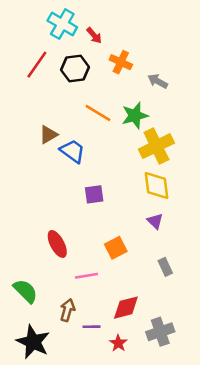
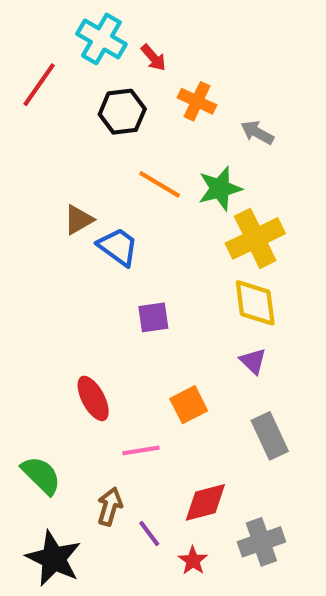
red line: (37, 65) -> (39, 85), moved
gray rectangle: (165, 267) -> (270, 436), size x1.5
purple line: (92, 327) -> (149, 534), turned 54

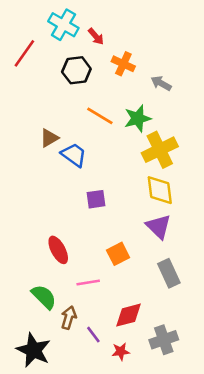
purple triangle: (253, 361) -> (158, 226), size x1.5
green semicircle: (41, 475) -> (44, 297), moved
red star: (193, 561) -> (121, 351), turned 30

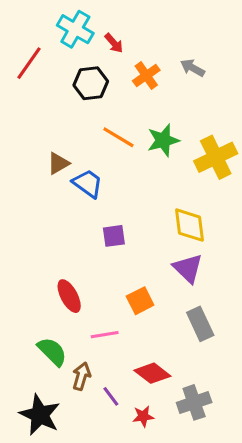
orange cross: (123, 64) -> (146, 75), turned 30
gray arrow: (161, 83) -> (193, 68), moved
yellow cross: (160, 150) -> (216, 157), moved
red diamond: (129, 315) -> (152, 373), turned 52

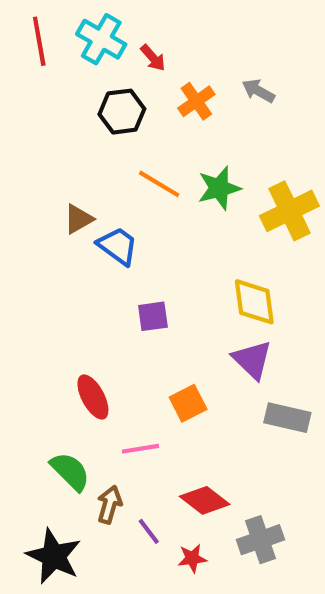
red line: (29, 63) -> (39, 41), moved, turned -45
gray rectangle: (200, 324) -> (287, 418), moved, turned -52

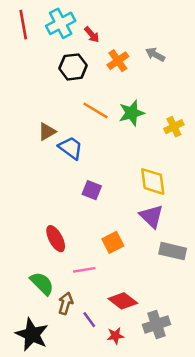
cyan cross: (101, 39) -> (61, 23), turned 32
yellow cross: (289, 211) -> (174, 127), size x0.6
purple square: (153, 316) -> (92, 190), turned 30

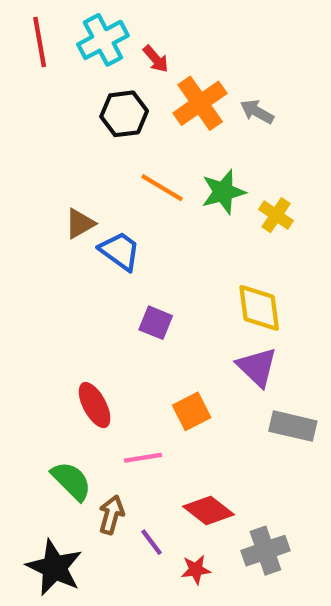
gray arrow: (155, 54) -> (257, 112), moved
orange cross: (118, 61) -> (200, 103), size x1.4
yellow cross: (174, 127) -> (276, 215), moved, turned -30

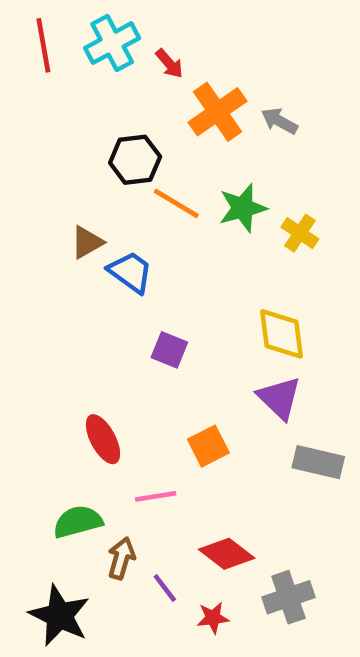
black hexagon: (124, 114) -> (135, 160), moved
green semicircle: (71, 481) -> (78, 522), turned -60

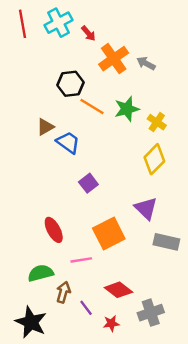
yellow diamond: (282, 334) -> (154, 159), moved, turned 52
purple square: (169, 350) -> (88, 183), turned 30
orange square: (208, 446) -> (109, 234), size x1.5

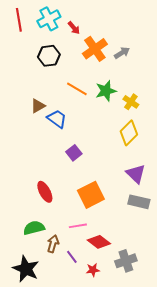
gray arrow: (146, 63) -> (122, 53), turned 119
black hexagon: (70, 84) -> (49, 56), moved
purple triangle: (146, 208) -> (136, 174), moved
pink line: (81, 260) -> (78, 226), moved

